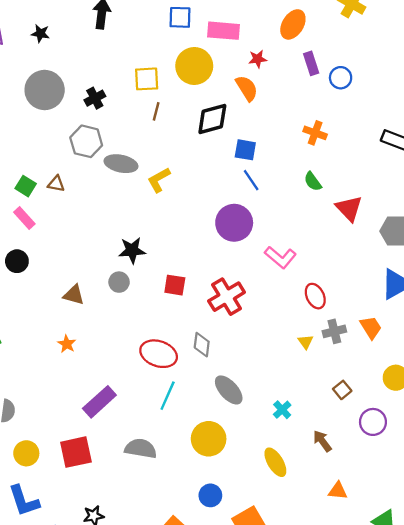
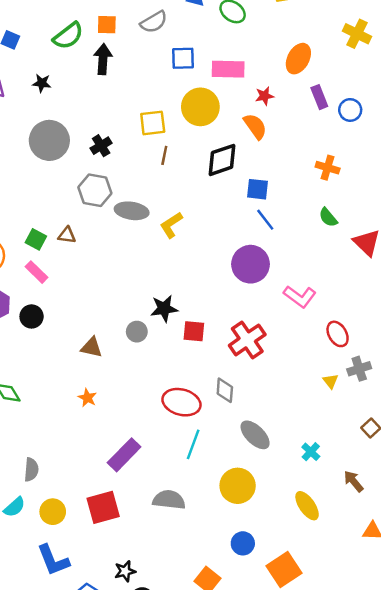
black star: (132, 250) -> (164, 309), moved

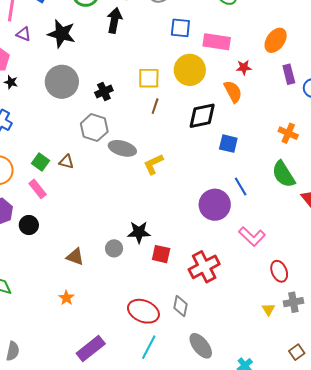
black star: (42, 83) -> (62, 34), size x1.8
green semicircle: (328, 217) -> (284, 174), size x1.6
blue line: (265, 220) -> (241, 187), moved

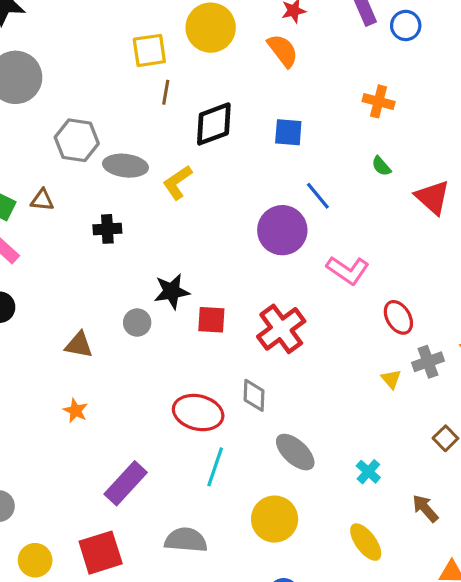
black cross: (104, 91) -> (107, 229), moved, turned 30
black diamond: (202, 116) -> (214, 124), moved
green semicircle: (284, 174) -> (381, 166), size x0.5

